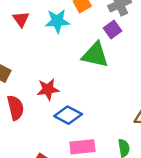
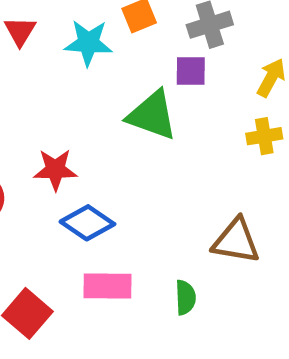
purple square: (113, 29) -> (191, 71), turned 30

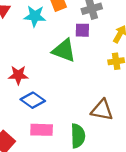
green semicircle: (185, 297) -> (78, 136), size x1.5

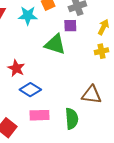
red star: (18, 75) -> (16, 68), turned 30

